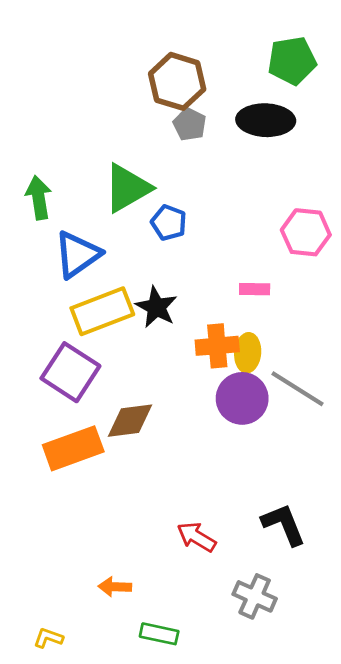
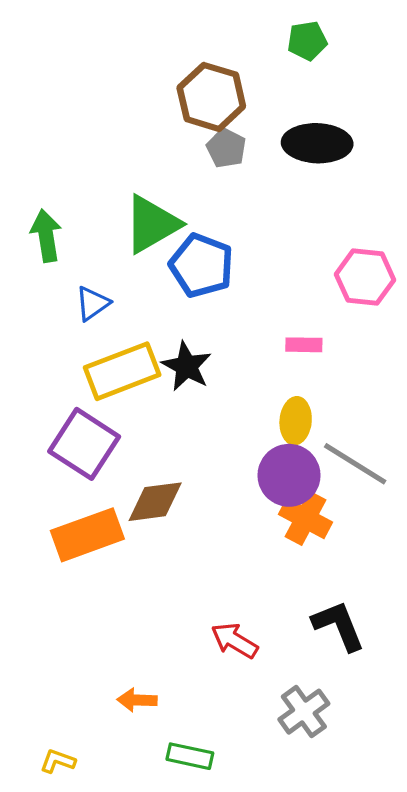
green pentagon: (292, 61) -> (307, 41), moved, size x0.7
blue pentagon: (169, 223) -> (201, 265), size x1.5
blue triangle: (77, 254) -> (92, 303), size x0.6
orange cross: (217, 346) -> (306, 518), moved, turned 33
gray cross: (255, 596) -> (304, 712), turned 30

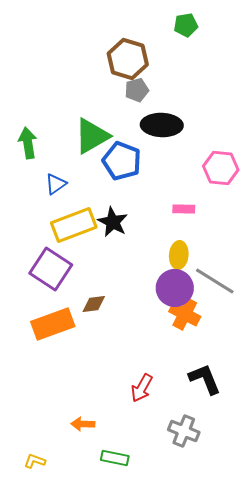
black ellipse: (317, 143) -> (162, 125), moved
gray pentagon: (226, 148) -> (137, 90), turned 30
brown diamond: (155, 502) -> (94, 304), size x0.7
red arrow: (234, 641) -> (142, 388), turned -92
gray cross: (304, 712) -> (184, 431), turned -32

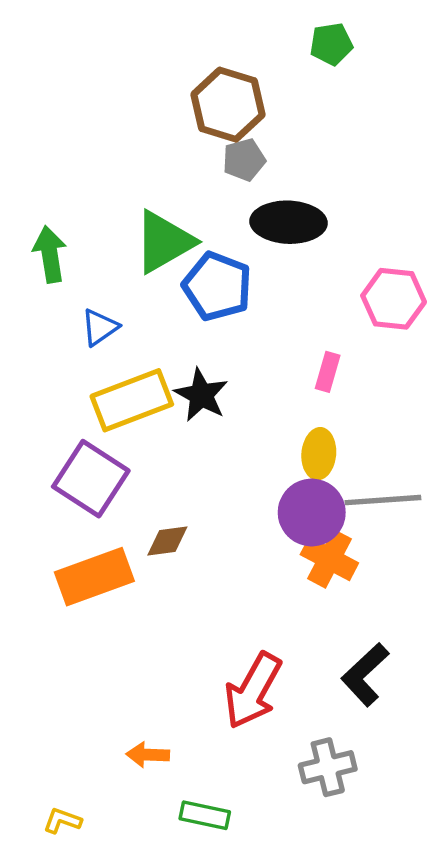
pink rectangle: (184, 209) -> (328, 372), turned -75
gray line: (215, 281) -> (383, 500), turned -36
black L-shape: (205, 379) -> (365, 675), turned -111
red arrow: (142, 388) -> (253, 691), size x1.5
gray cross: (184, 431) -> (328, 767), turned -36

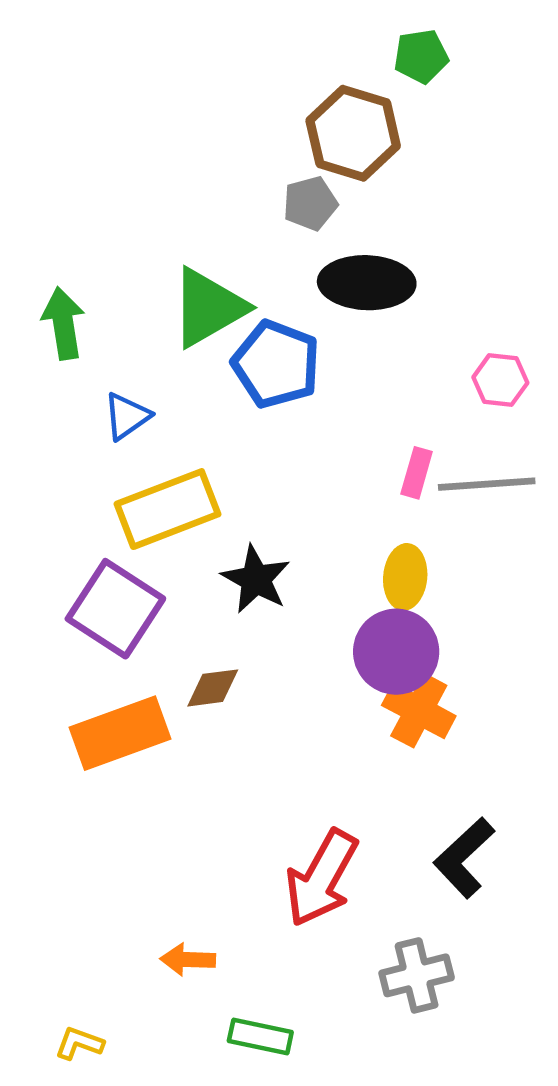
brown hexagon: (228, 105) -> (353, 133), moved
pink hexagon: (394, 299) -> (500, 380), size x0.7
black star: (201, 395) -> (256, 579), moved
gray line: (383, 500) -> (487, 484), moved

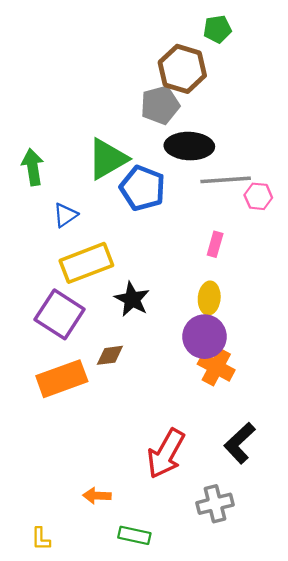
gray pentagon: (310, 203) -> (160, 105), size x1.4
gray line: (487, 484) -> (226, 180), moved
yellow L-shape: (79, 1043) -> (41, 539), turned -110

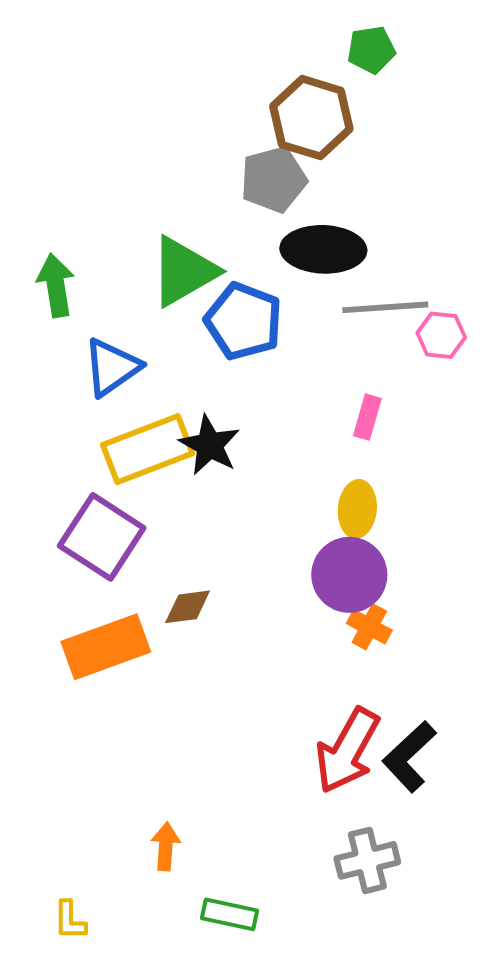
blue triangle: (65, 215) -> (112, 367), size x1.4
black star: (132, 299) -> (210, 445), moved
orange cross: (216, 367) -> (369, 627), size x0.7
red arrow: (166, 454) -> (347, 751), moved
orange arrow: (97, 496) -> (166, 846), turned 92

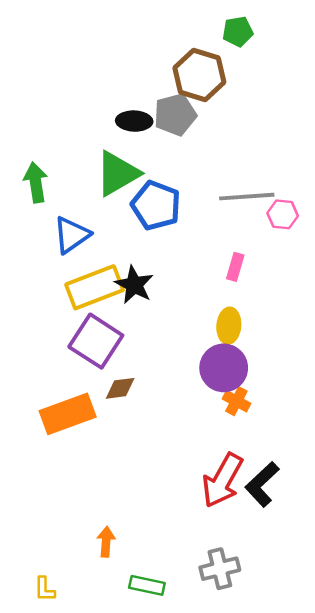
black ellipse: (323, 249) -> (134, 121), moved, size x0.7
purple square: (102, 537) -> (96, 341), moved
gray cross: (367, 860) -> (220, 569), moved

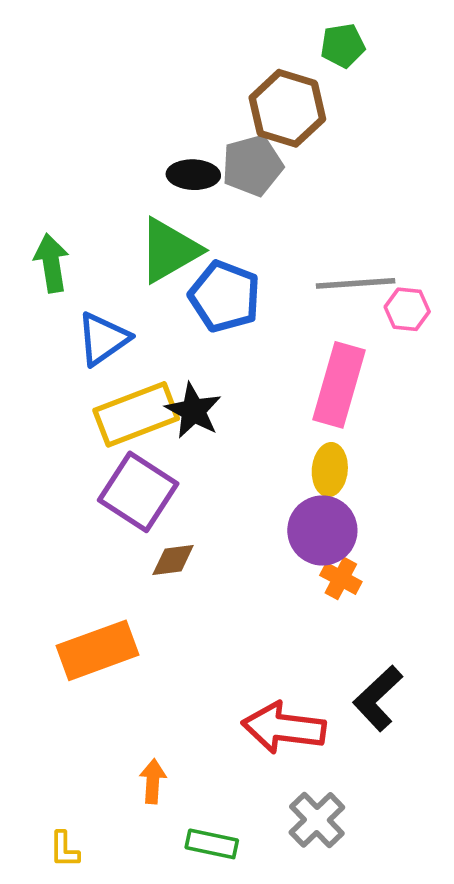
pink rectangle: (235, 267) -> (339, 385), size x2.0
orange rectangle: (68, 414) -> (97, 650), moved
red arrow: (222, 480) -> (284, 728), moved, turned 68
gray cross: (220, 569) -> (317, 820), turned -30

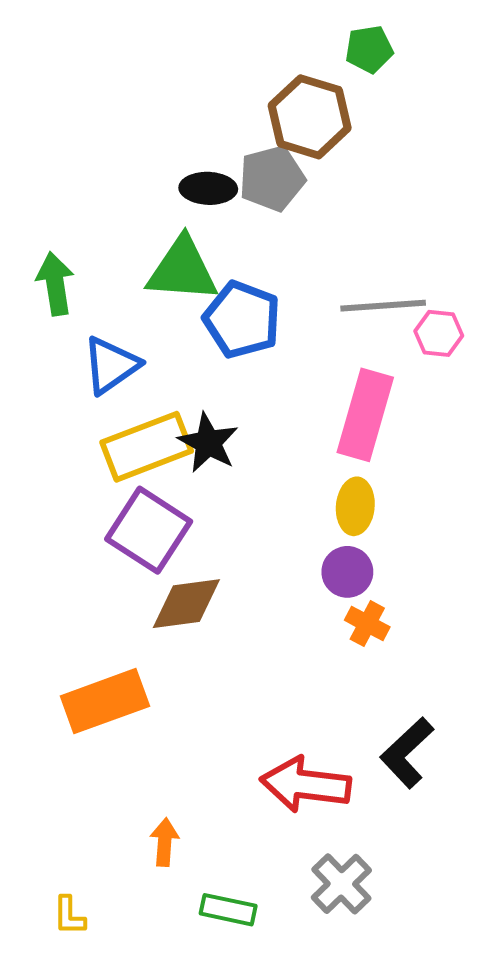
green triangle: (169, 250) -> (182, 270), turned 34
purple circle: (322, 530) -> (347, 572), size x0.7
brown diamond: (173, 560) -> (186, 604), size x1.5

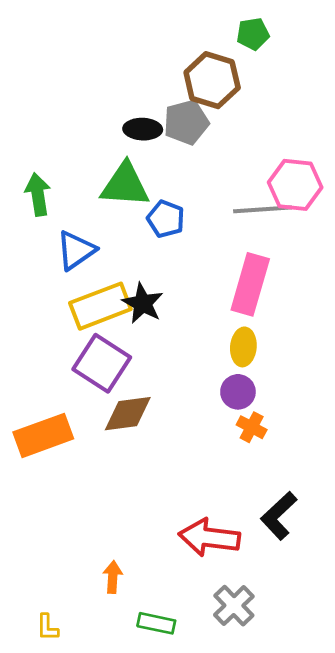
blue pentagon: (242, 320) -> (166, 219), size x0.7
pink hexagon: (439, 333) -> (295, 185), moved, size x1.6
orange rectangle: (105, 701) -> (43, 435), moved

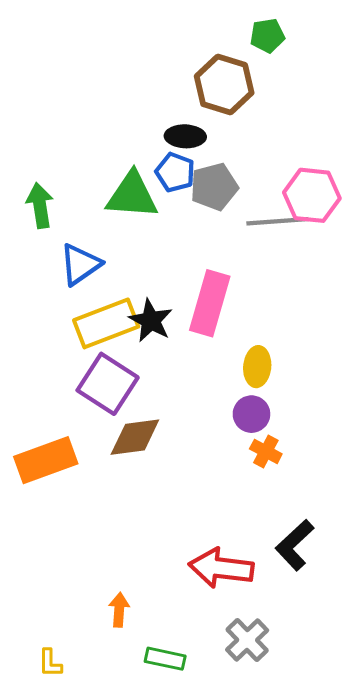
gray pentagon: (186, 122) -> (214, 187), moved
black ellipse: (143, 129) -> (185, 136), moved
blue pentagon: (166, 219) -> (175, 172), moved
pink rectangle: (250, 284) -> (210, 303), moved

